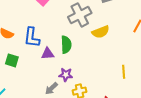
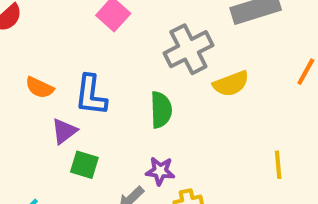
purple triangle: (48, 54) -> (64, 131), moved, turned -32
green square: (12, 60) -> (84, 165), moved

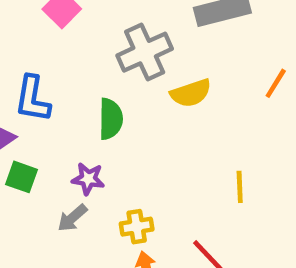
purple star: (160, 171) -> (88, 179), moved

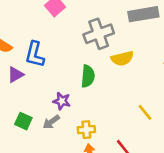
green semicircle: (111, 119) -> (88, 76), moved
green square: (22, 177) -> (23, 121), moved
yellow line: (240, 187) -> (145, 112), turned -42

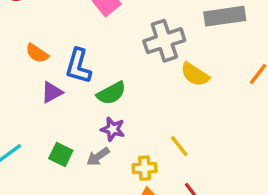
yellow semicircle: (122, 58) -> (195, 74), turned 45
green semicircle: (88, 76) -> (111, 93), moved, turned 55
yellow line: (145, 112) -> (179, 146), moved

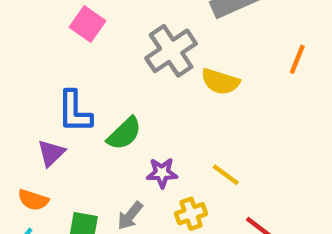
orange semicircle: (37, 53) -> (33, 200), moved
purple star: (113, 129) -> (162, 173), moved

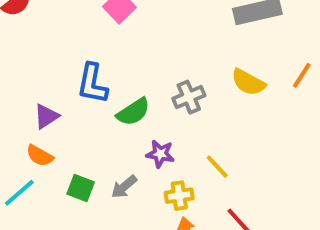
gray cross: (171, 51) -> (189, 97), moved, size x0.7
yellow semicircle: (220, 82) -> (248, 82), moved
purple triangle: (51, 153) -> (46, 116), moved

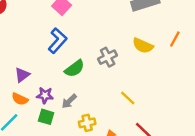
blue L-shape: (92, 84) -> (57, 41), moved, turned -145
purple star: (160, 154) -> (45, 95), moved
gray arrow: (124, 187) -> (69, 101), moved
yellow cross: (179, 196) -> (87, 123), moved

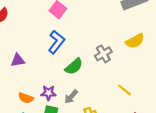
yellow semicircle: (143, 46) -> (135, 41), turned -48
purple triangle: (22, 75) -> (18, 60), moved, turned 32

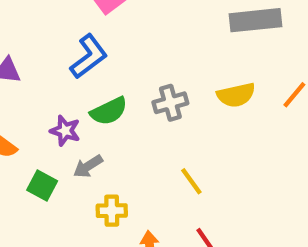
purple star: (48, 93) -> (65, 131), moved

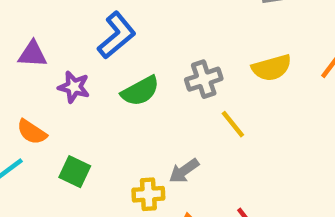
purple star: (65, 131) -> (74, 87), moved
gray arrow: (88, 166) -> (184, 171), moved
yellow line: (191, 181) -> (233, 124), moved

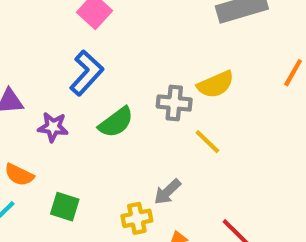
yellow semicircle: (272, 68) -> (216, 84), moved
gray cross: (204, 79) -> (174, 103), turned 32

